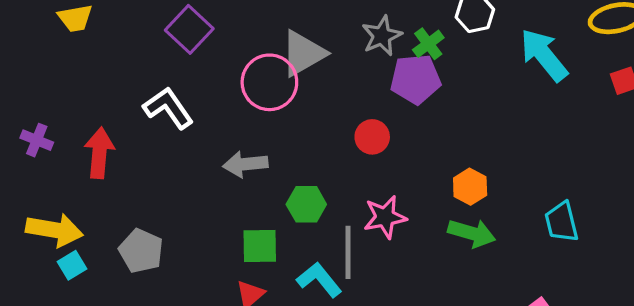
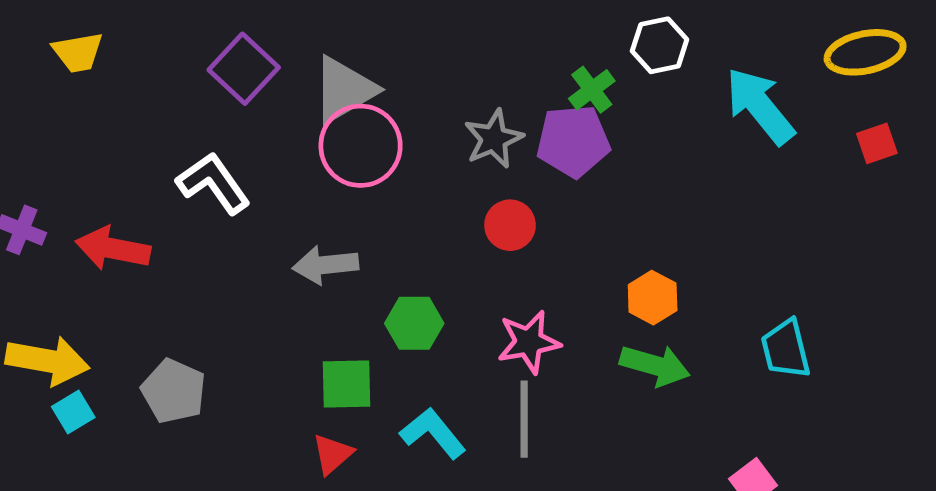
gray star: (382, 36) -> (494, 139), moved
gray triangle: (303, 53) -> (344, 90), moved
red arrow: (99, 153) -> (113, 249), turned -84
gray line: (348, 252) -> (524, 419), moved

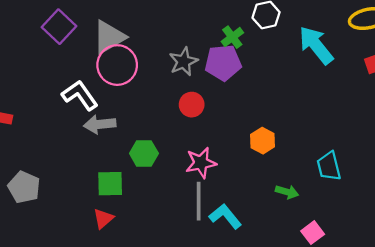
white L-shape: (213, 183) -> (80, 95), moved
green arrow: (655, 365) -> (287, 192), moved, size x0.7
cyan L-shape: (433, 433) -> (225, 216), moved

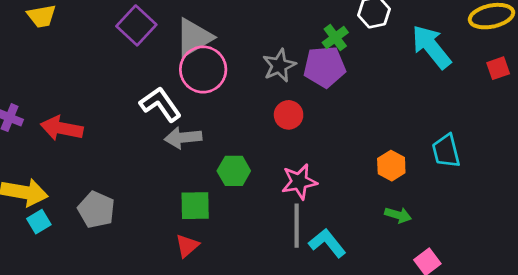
orange hexagon: (263, 141) -> (391, 166), moved
cyan trapezoid: (329, 166) -> (446, 151), moved

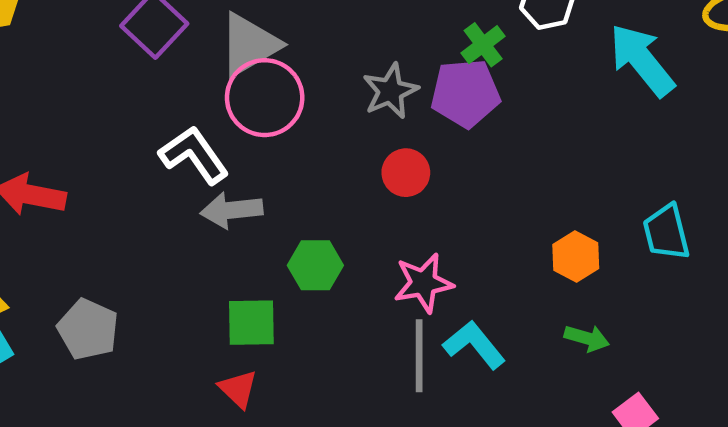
cyan L-shape: (327, 243) -> (474, 345), moved
red triangle: (187, 246) -> (238, 389), turned -35

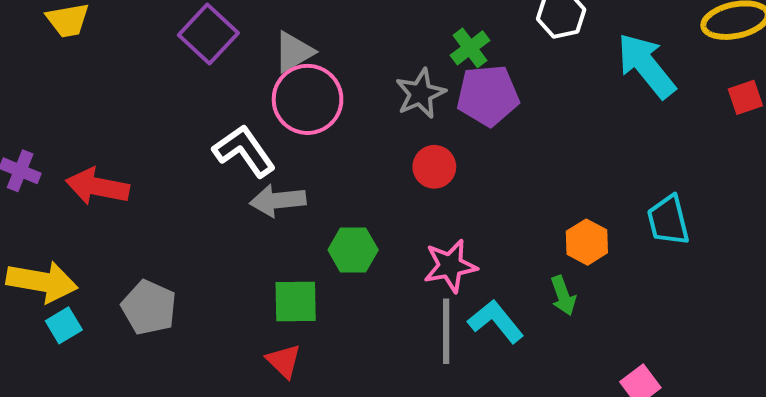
gray triangle: (249, 45) -> (294, 52), size x0.7
green cross: (483, 45) -> (470, 48), moved
green arrow: (587, 338) -> (563, 296), moved, turned 54

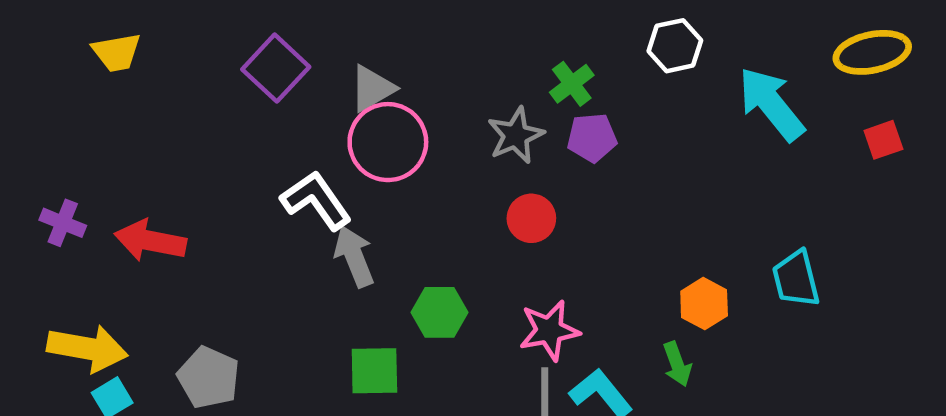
purple pentagon: (488, 95) -> (592, 138), size x0.7
gray arrow: (278, 200) -> (354, 256), turned 74

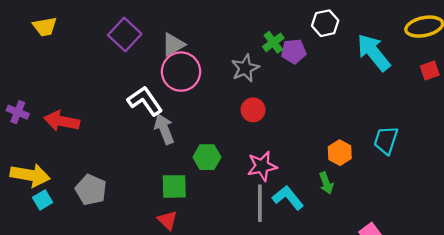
purple pentagon: (592, 138) -> (294, 51), moved
cyan trapezoid: (796, 279) -> (386, 140), turned 32

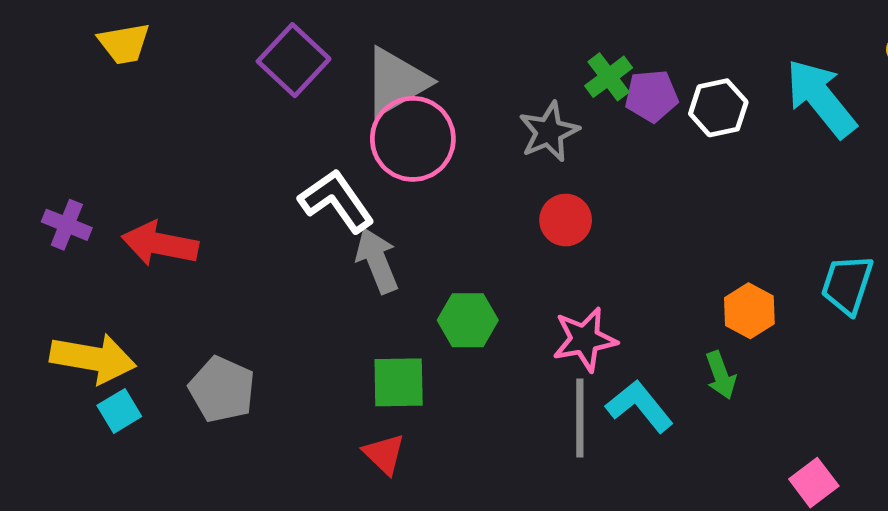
white hexagon: (325, 23) -> (718, 108), moved
gray triangle: (173, 45) -> (396, 82), size x1.4

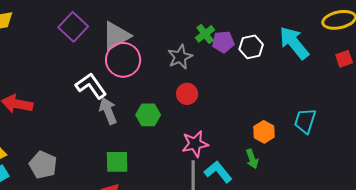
green hexagon: (468, 320) -> (148, 115), moved

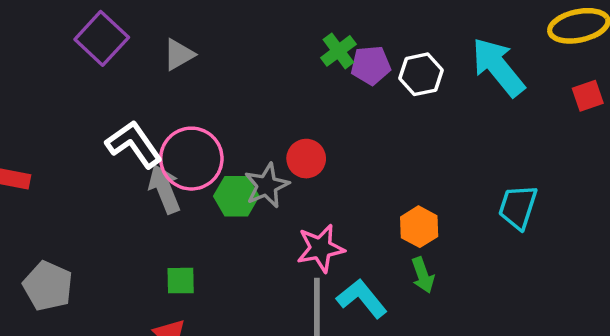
gray triangle: (116, 36) -> (179, 55), size x0.6
gray star: (180, 57) -> (267, 185), moved
pink circle: (123, 60) -> (191, 159), moved
orange hexagon: (264, 132) -> (419, 227), moved
green square: (117, 162) -> (181, 281), size x0.7

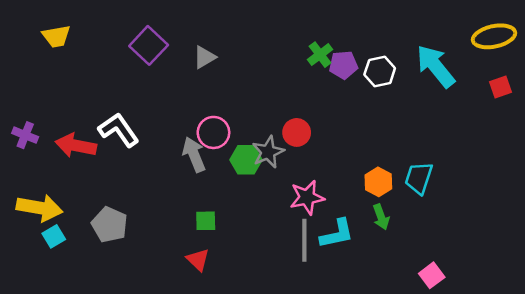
white L-shape: (134, 144) -> (119, 130), moved
pink circle: (191, 159) -> (213, 132), size x0.7
cyan trapezoid: (518, 207) -> (419, 178), moved
cyan L-shape: (362, 298) -> (337, 234), turned 117

